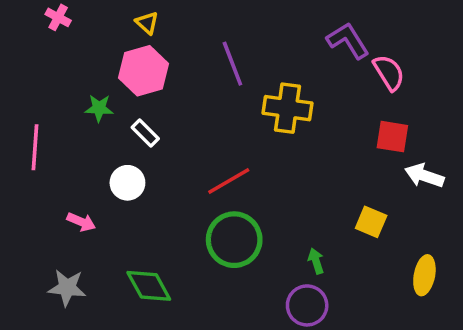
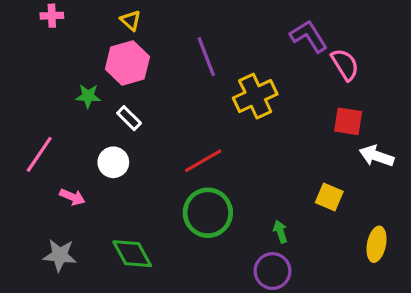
pink cross: (58, 17) -> (52, 16), turned -30
yellow cross: (288, 108) -> (255, 96), turned -33
pink line: (35, 147) -> (39, 154), moved, turned 30

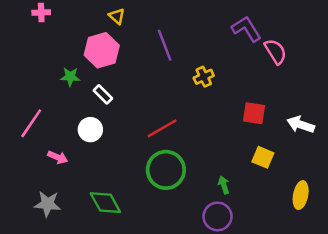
yellow triangle: (131, 20) -> (117, 16), moved
yellow cross: (255, 96) -> (204, 77), size x0.6
red square: (348, 121) -> (254, 113), moved

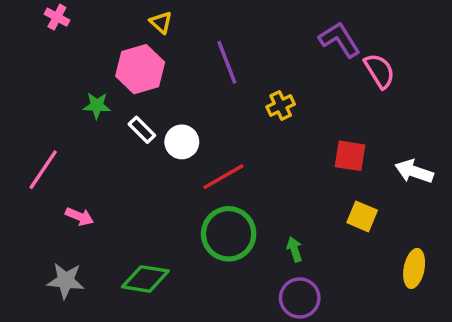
pink cross: (41, 12) -> (57, 17), turned 30
white circle: (90, 130) -> (182, 142), moved
green arrow: (224, 185) -> (294, 249), moved
green diamond: (105, 203) -> (145, 279), turned -52

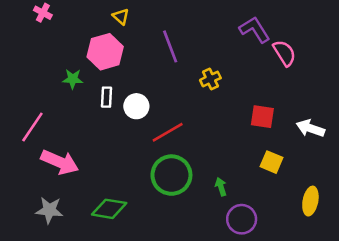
white rectangle: (142, 130) -> (107, 97), turned 48
pink arrow: (79, 216) -> (60, 162), size x1.8
purple circle: (300, 298) -> (242, 219), moved

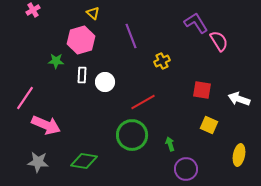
pink cross: (43, 13) -> (33, 10), turned 32
red line: (168, 132) -> (143, 102), moved

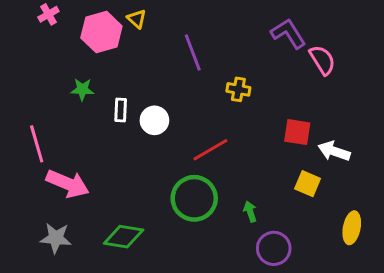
pink hexagon: (81, 40) -> (101, 32), moved
yellow cross: (162, 61) -> (238, 89), turned 35
pink line: (25, 98) -> (37, 144), turned -50
white arrow: (239, 99) -> (334, 151), moved

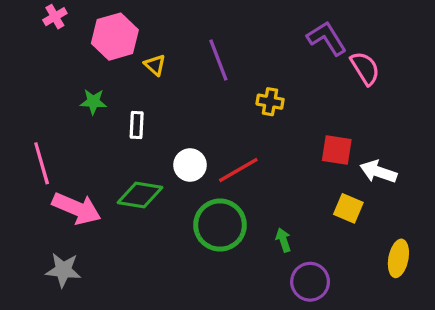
yellow triangle: (137, 19) -> (155, 65), moved
white circle: (154, 120) -> (190, 165), moved
green diamond: (124, 237) -> (140, 195), moved

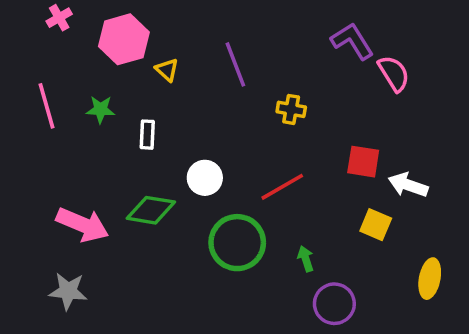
pink line: (42, 163) -> (46, 106), moved
red line: (238, 170) -> (282, 187), moved

